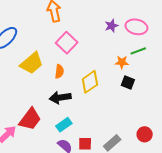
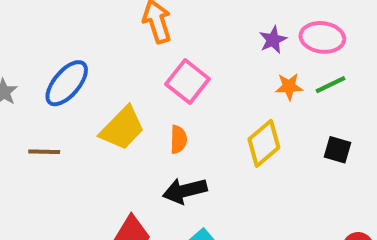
orange star: (122, 62) -> (289, 87), moved
yellow diamond: (90, 82) -> (264, 143), moved
black square: (128, 83) -> (338, 150), moved

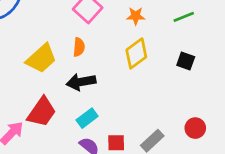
orange star: (289, 87) -> (136, 16), moved
yellow trapezoid: (122, 128) -> (41, 58), moved

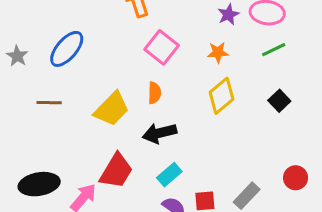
black square: (186, 61) -> (279, 101), turned 30

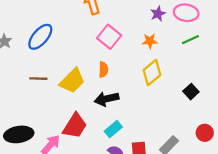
black square: (279, 101) -> (191, 92), moved
brown line: (49, 103) -> (38, 79), moved

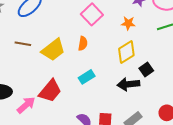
black square: (191, 92) -> (146, 69), moved
black arrow: (107, 99) -> (128, 84), moved
cyan rectangle: (113, 129) -> (87, 77), moved

